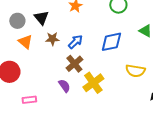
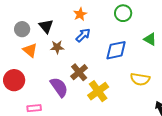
blue arrow: (75, 42) -> (83, 35), moved
purple semicircle: (64, 86) -> (59, 87), moved, size x1.5

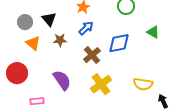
brown cross: (79, 72) -> (92, 55), moved
yellow semicircle: (140, 79) -> (143, 84), moved

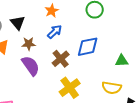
green triangle: (153, 32) -> (122, 61), moved, turned -32
purple semicircle: (62, 80) -> (31, 66), moved

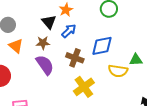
black triangle: (18, 23) -> (49, 22), moved
brown cross: (61, 59) -> (75, 58), turned -30
yellow semicircle: (112, 88) -> (118, 71), moved

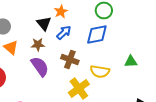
blue diamond: (102, 46) -> (97, 34), moved
yellow semicircle: (118, 71) -> (100, 71), moved

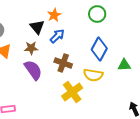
blue diamond: (97, 34) -> (99, 49), moved, turned -50

